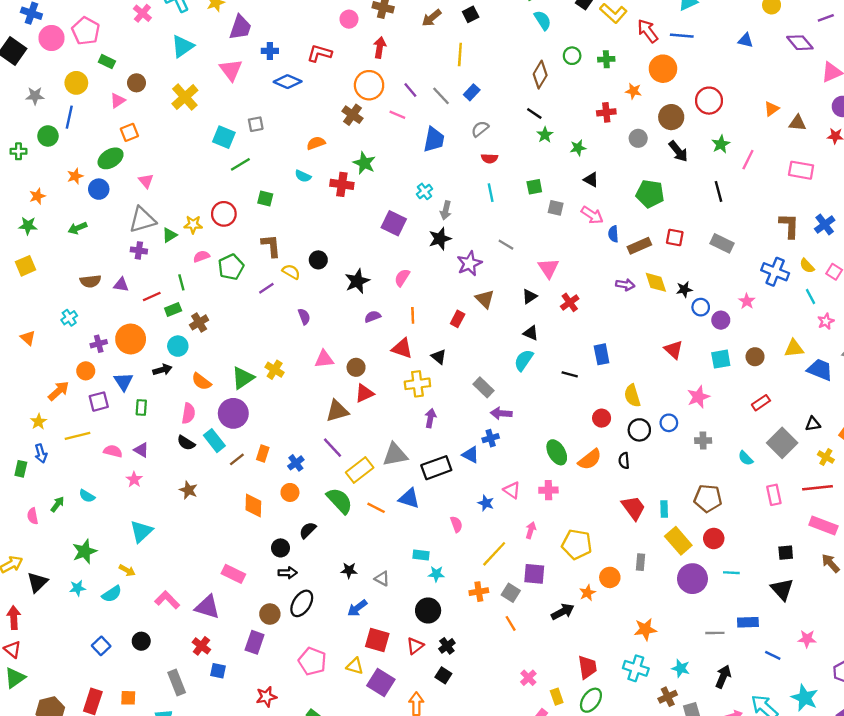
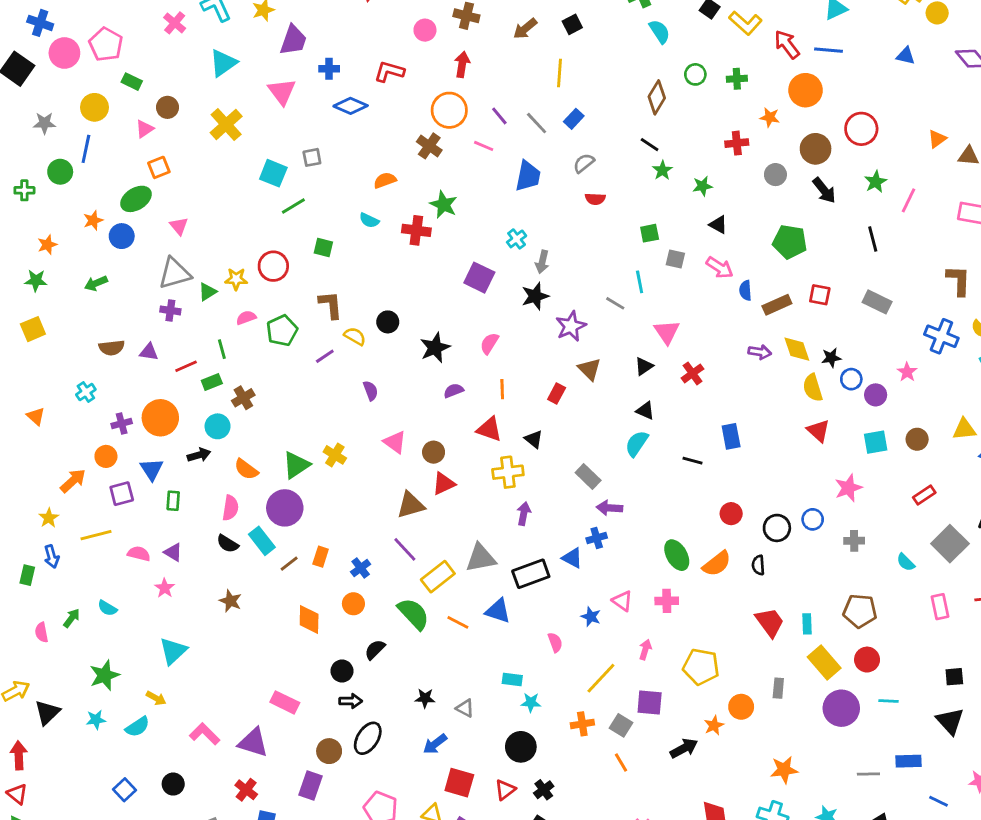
cyan line: (491, 193) -> (640, 282), moved
pink triangle: (324, 359) -> (395, 442), turned 42
yellow semicircle: (632, 396) -> (813, 388), moved

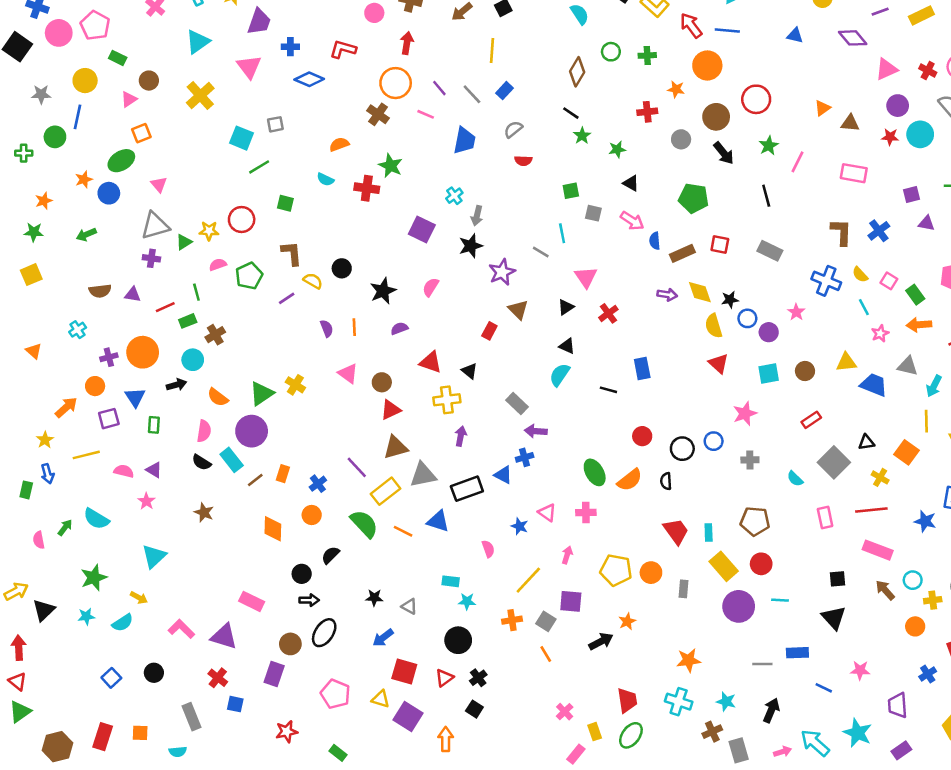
orange line: (502, 389) -> (354, 327), moved
brown triangle: (411, 505) -> (396, 447), moved
cyan semicircle: (107, 608) -> (96, 519), size x1.5
orange circle: (741, 707) -> (651, 573), moved

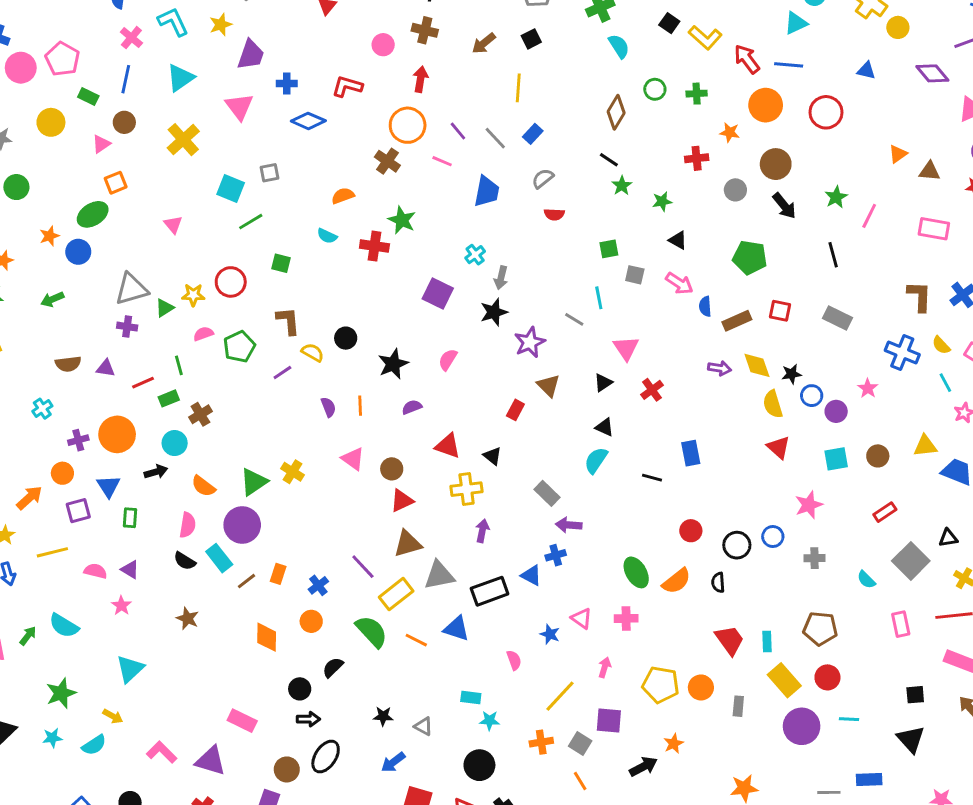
red circle: (756, 99) -> (826, 112), moved
blue line: (78, 117) -> (126, 79), moved
pink triangle: (159, 184) -> (173, 224), moved

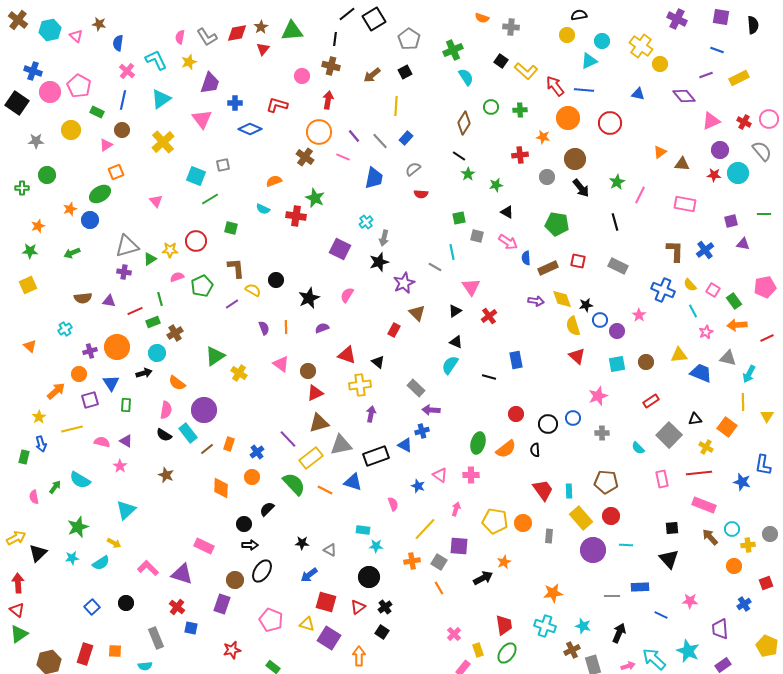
green triangle: (254, 482) -> (215, 356), moved
green ellipse: (636, 572) -> (478, 443), turned 45

